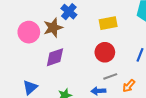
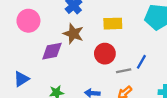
brown star: (53, 28) -> (73, 34), moved, turned 30
gray line: (110, 76) -> (124, 71), moved

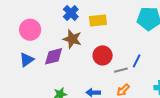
yellow rectangle: (113, 24) -> (98, 21), moved
blue triangle: (21, 79) -> (27, 60), moved

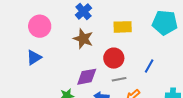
yellow rectangle: (98, 21) -> (123, 27), moved
purple diamond: (54, 56) -> (87, 77), moved
gray line: (121, 70) -> (119, 79), moved

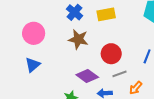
yellow rectangle: (123, 27) -> (106, 14), moved
purple diamond: (87, 77) -> (87, 76), turned 55

